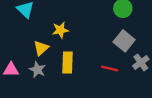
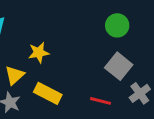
yellow rectangle: (68, 62) -> (48, 93), turned -65

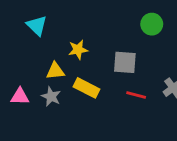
gray square: (119, 66) -> (125, 62), moved, turned -35
yellow triangle: (14, 75) -> (55, 71), turned 36

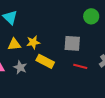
yellow star: (78, 50) -> (33, 42), moved
yellow triangle: (55, 71) -> (14, 44), moved

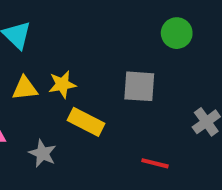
red line: (80, 66) -> (155, 163), moved
gray star: (20, 67) -> (43, 153), moved

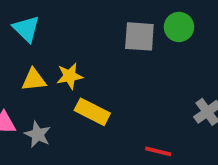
gray square: (139, 86) -> (139, 36), moved
gray star: (43, 153) -> (38, 134), moved

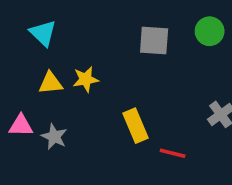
green circle: (179, 27) -> (210, 31), moved
yellow rectangle: (92, 112) -> (136, 126), moved, turned 40

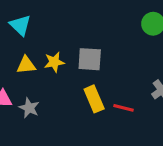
gray square: (154, 40) -> (90, 59), moved
red line: (173, 153) -> (124, 108), moved

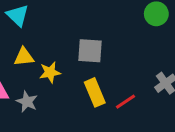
yellow star: (54, 62) -> (50, 72), moved
red line: (124, 108) -> (125, 102), turned -48

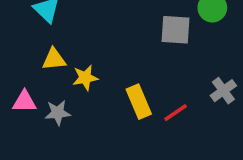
gray square: (90, 51) -> (175, 30), moved
gray star: (27, 102) -> (58, 113), turned -30

